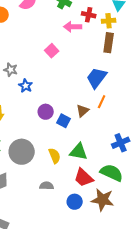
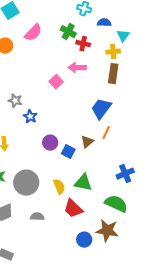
red cross: (89, 15) -> (83, 44), moved
pink arrow: (73, 27) -> (77, 68), moved
red trapezoid: (84, 178) -> (73, 209), moved
gray semicircle: (47, 186) -> (37, 217), moved
blue circle: (75, 202) -> (84, 240), moved

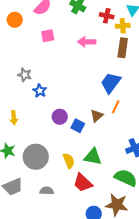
red cross: (83, 44) -> (107, 16), moved
pink square: (56, 82) -> (48, 36), moved, turned 32

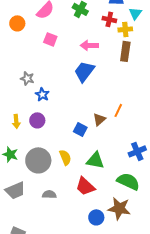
pink square: (48, 36) -> (50, 39), turned 32
blue trapezoid: (111, 83) -> (84, 71), moved
purple circle: (60, 117) -> (37, 120), moved
yellow semicircle: (69, 161) -> (65, 157), moved

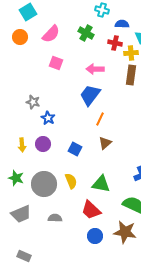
orange circle: (17, 23) -> (20, 37), moved
orange line: (118, 110) -> (100, 119), moved
blue square: (80, 129) -> (75, 149), moved
blue circle: (96, 217) -> (95, 236), moved

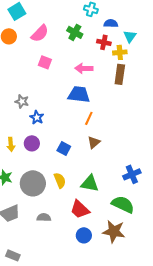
blue trapezoid: (90, 95) -> (79, 94), turned 60

